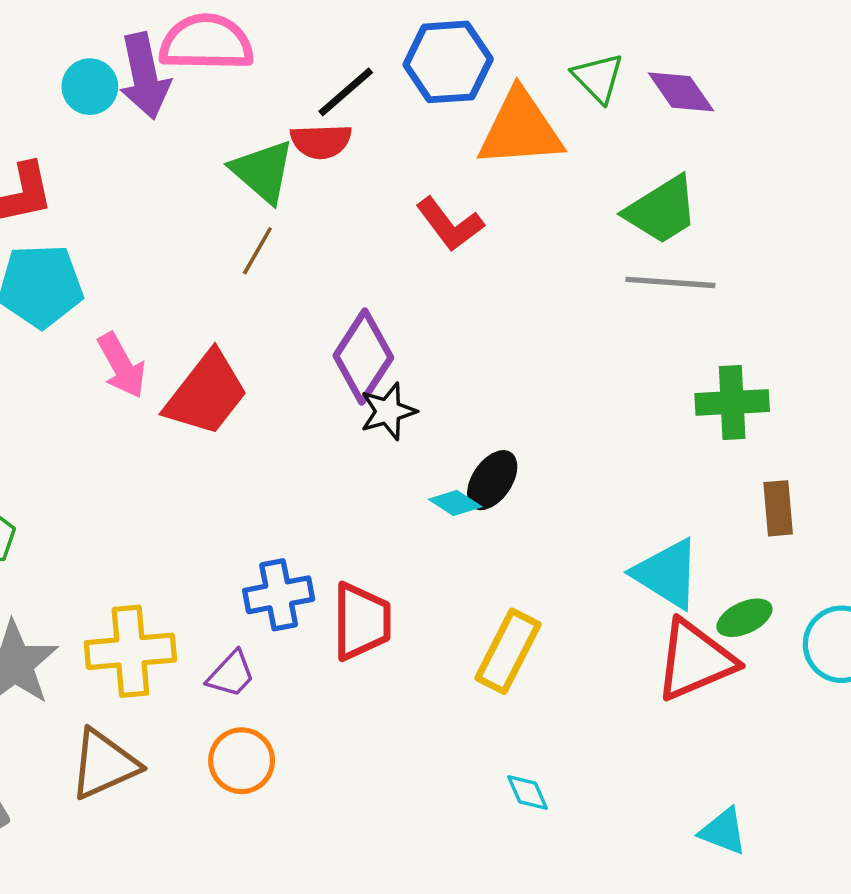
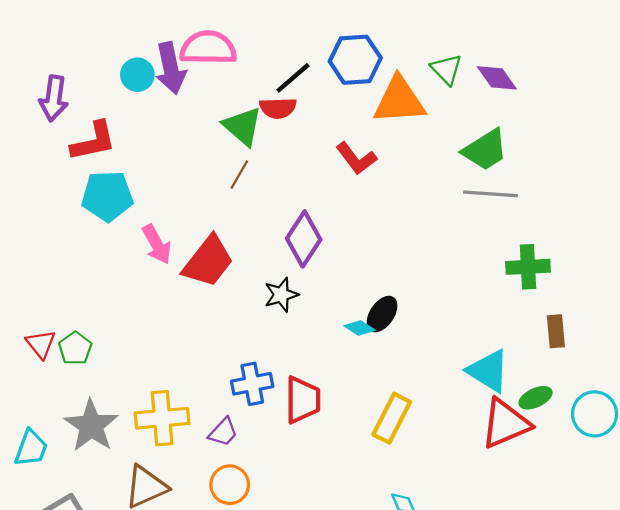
black star: (388, 411) -> (281, 295), moved

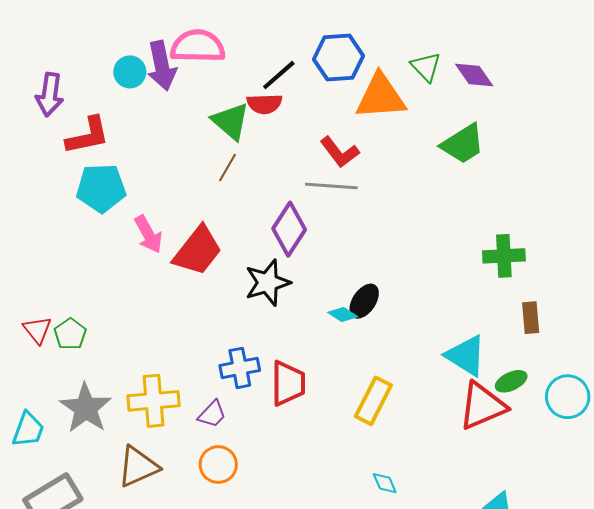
gray line: (490, 194) -> (331, 186), moved
black star: (281, 295) -> (268, 283), size x1.4

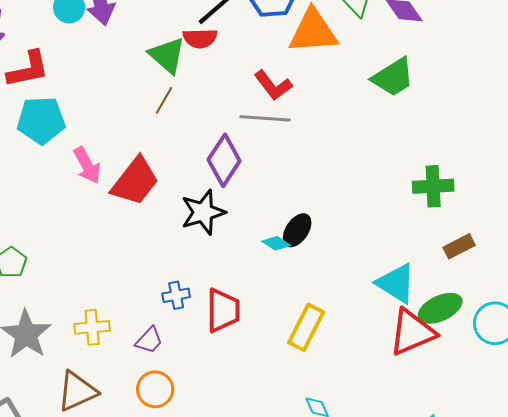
brown rectangle: (531, 318) -> (459, 246), turned 68
blue cross: (240, 368) -> (176, 295), size x0.7
green ellipse: (511, 381) -> (440, 308), size x1.4
yellow cross: (153, 401) -> (92, 327), size x0.7

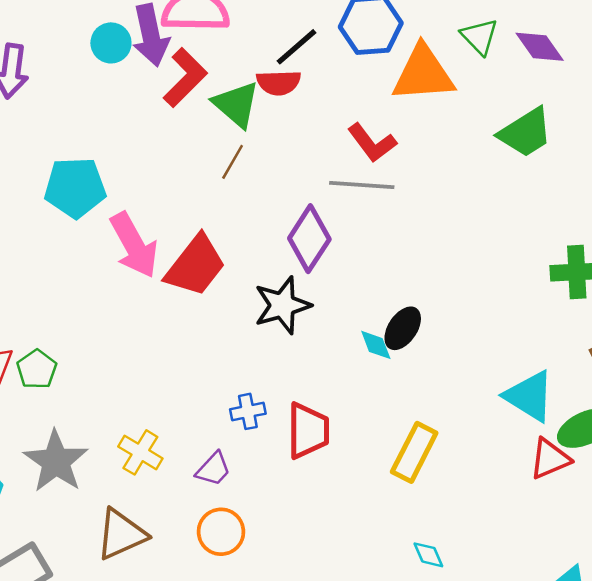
red L-shape: (28, 69) -> (185, 77), moved, turned -33
pink arrow: (87, 165) -> (134, 245), size x1.4
cyan diamond: (276, 243) -> (376, 345), turned 36
yellow cross: (92, 327) -> (140, 452), turned 36
red triangle: (412, 332) -> (550, 459), size x0.7

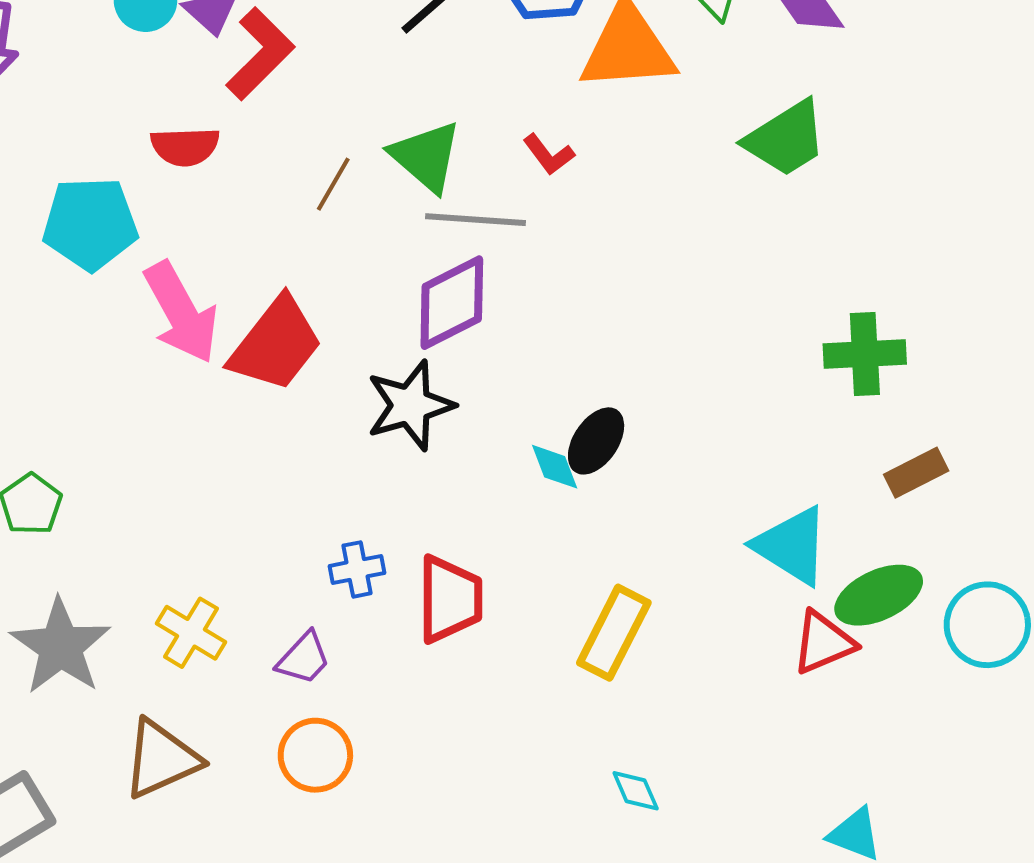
red semicircle: (279, 83) -> (185, 147), moved
green triangle: (236, 104) -> (426, 156), moved
red L-shape: (372, 143) -> (549, 154), size x0.7
gray line: (362, 185) -> (476, 220), moved
purple diamond: (309, 239) -> (452, 303), turned 30

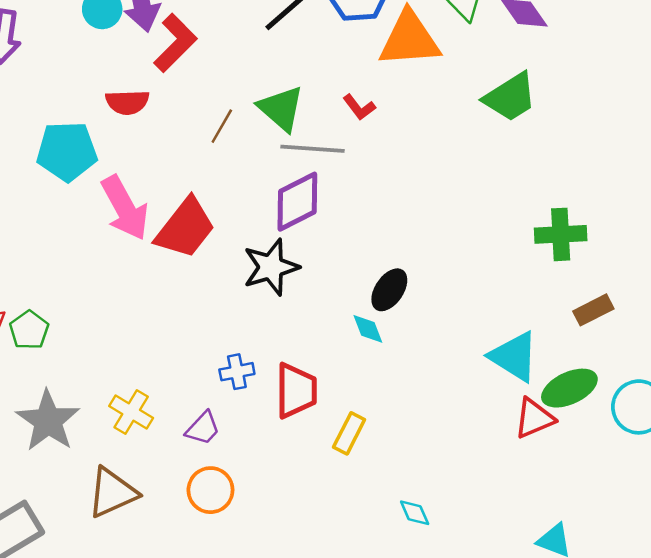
cyan diamond: (555, 467) -> (368, 329), moved
yellow rectangle: (614, 633) -> (349, 433), moved, size x0.7

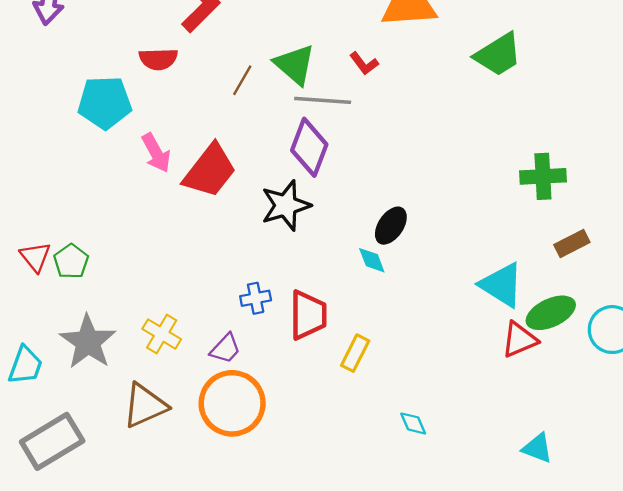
purple diamond: (297, 202) -> (309, 147), turned -42
pink arrow: (125, 208) -> (156, 153), size x0.7
orange circle: (210, 490) -> (232, 403), size x1.6

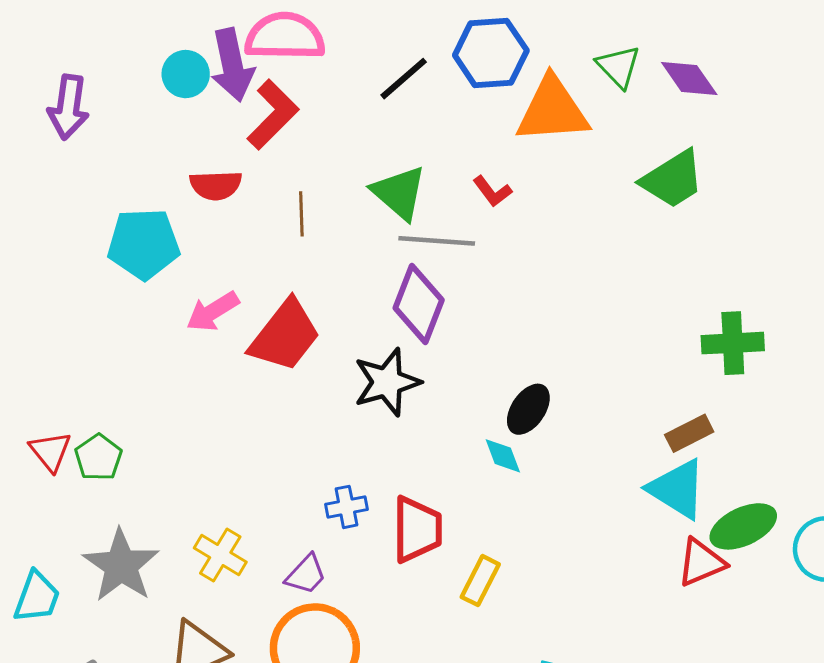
brown line: (242, 80) -> (301, 214), moved, turned -32
pink arrow: (156, 153) -> (213, 312), turned 87
brown rectangle: (572, 243) -> (689, 433), moved

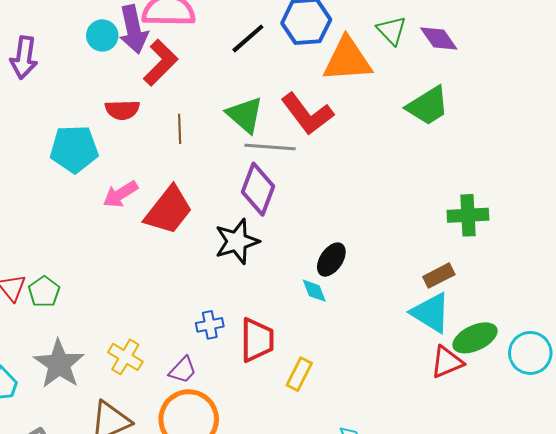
red L-shape: (492, 191) -> (307, 114), size x2.0

